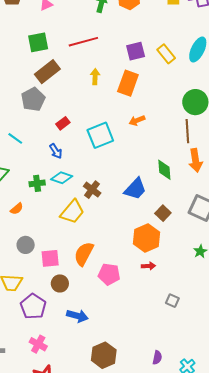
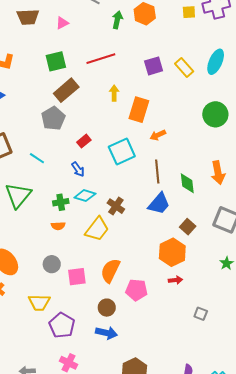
orange rectangle: (128, 83) -> (139, 110), moved
brown line: (187, 131) -> (157, 172), moved
orange semicircle: (17, 209) -> (58, 226), moved, turned 40
brown circle: (60, 283) -> (107, 308), moved

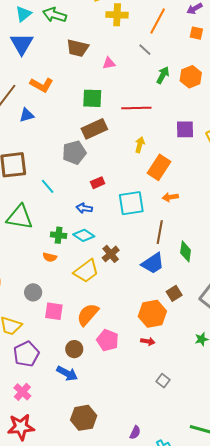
blue arrow: (78, 169) -> (84, 208), turned 119
green triangle: (18, 195) -> (20, 217), turned 44

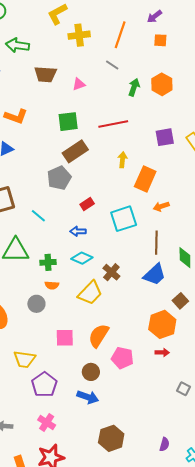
green cross: (59, 235) -> (48, 262), moved
gray circle: (33, 292) -> (36, 304), moved

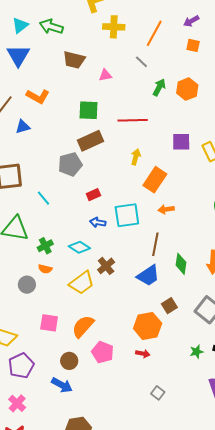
blue arrow: (78, 231) -> (98, 222), moved
green cross: (48, 262) -> (45, 246), turned -35

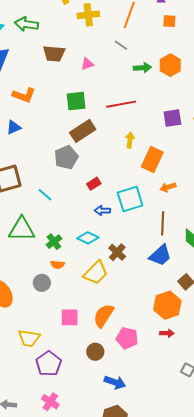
green arrow: (159, 87) -> (142, 68), turned 66
blue arrow: (62, 385) -> (115, 382), moved

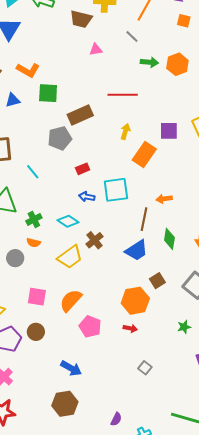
brown trapezoid: (54, 54) -> (81, 19), moved
green square: (76, 101) -> (48, 93), moved
purple square: (172, 118) -> (169, 131), moved
orange arrow: (168, 187) -> (164, 199), moved
brown circle: (95, 352) -> (36, 332), moved

